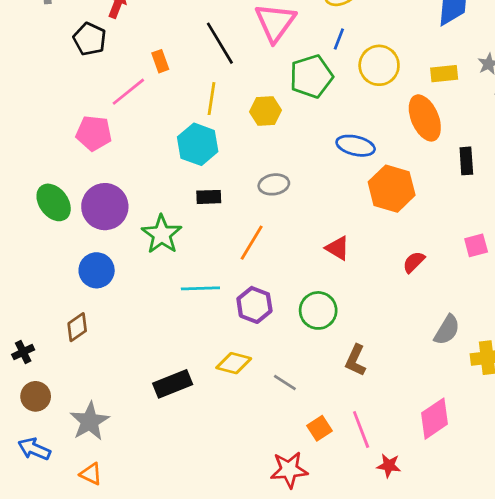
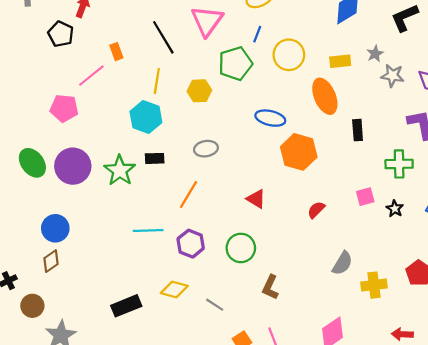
green star: (162, 234) -> (120, 170), moved
blue circle: (97, 270) -> (55, 228), moved
brown circle: (36, 396) -> (32, 306), moved

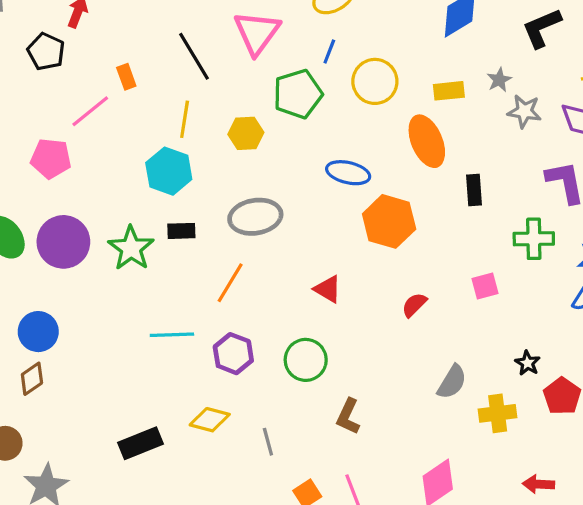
gray ellipse: (206, 149) -> (255, 217), size x1.5
black star: (395, 209) -> (527, 363), moved
gray line: (215, 305) -> (268, 442), turned 42

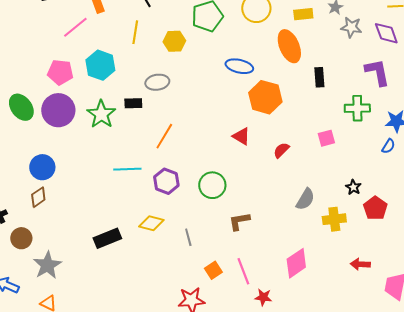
pink pentagon: (51, 159) -> (60, 72), moved
cyan hexagon: (169, 171) -> (100, 65), moved
gray ellipse: (255, 217) -> (157, 82), moved, size x0.7
red triangle: (328, 289) -> (241, 136), moved
brown L-shape: (348, 417) -> (239, 221), turned 55

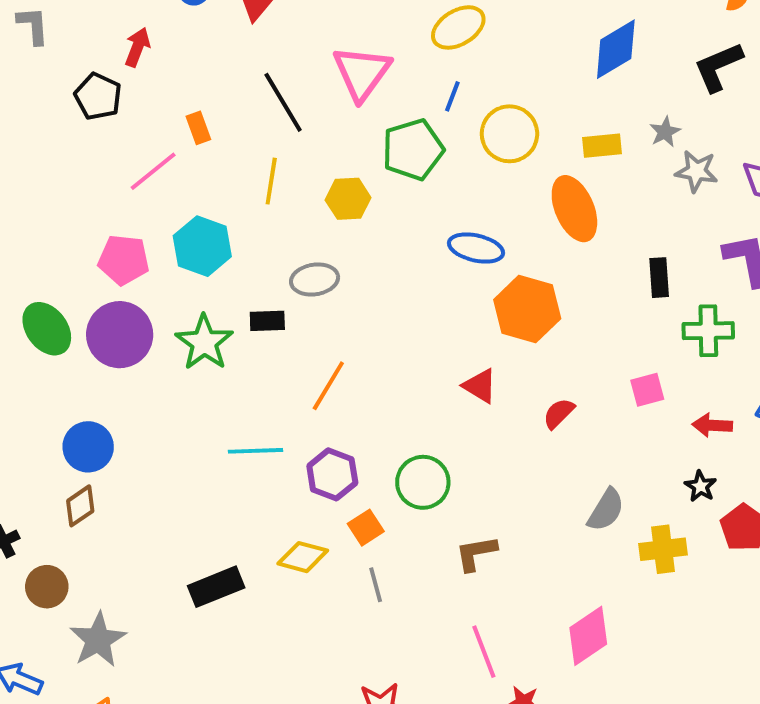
black rectangle: (319, 77) -> (659, 278), moved
red arrow: (360, 264) -> (712, 425), moved
orange square: (213, 270) -> (366, 528), moved

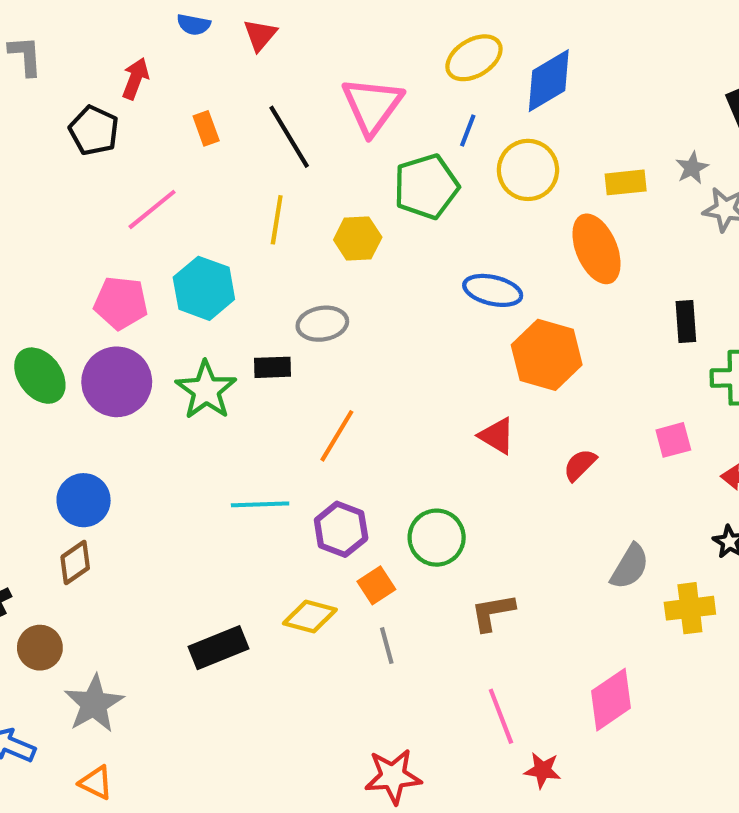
blue diamond: (616, 49) -> (549, 81), moved
orange rectangle: (198, 128) -> (206, 128), moved

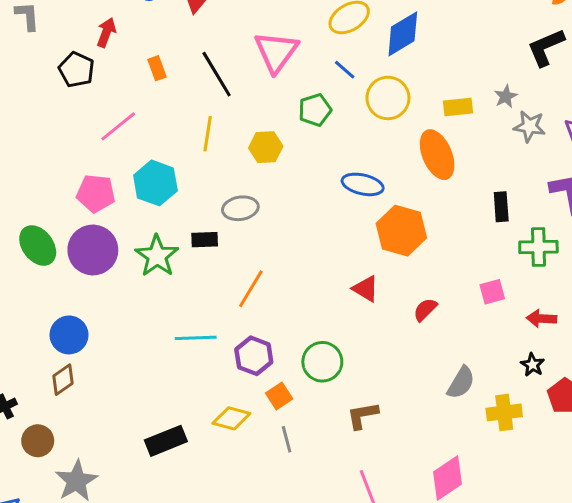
blue line: (468, 131) -> (345, 70), turned -70
green pentagon: (426, 187) -> (315, 110), size x0.7

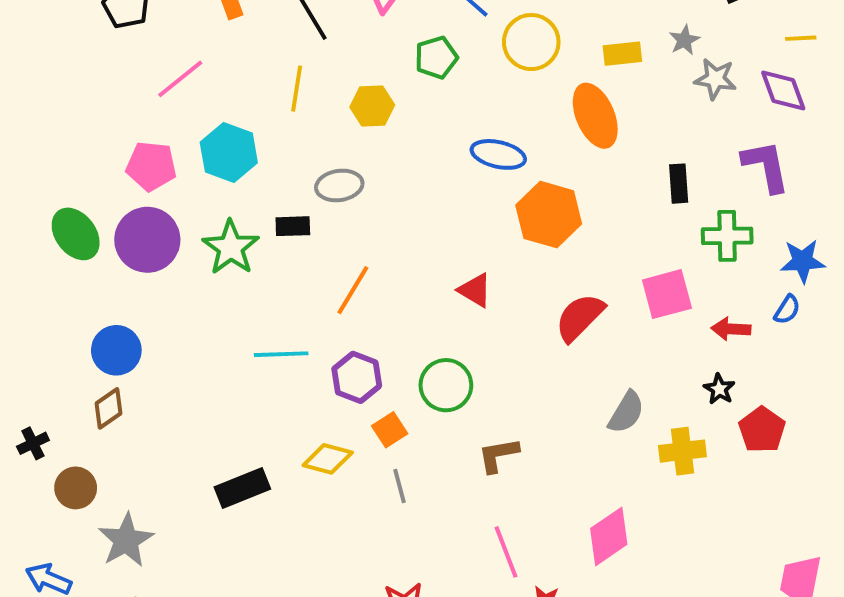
red triangle: (366, 289) -> (475, 290), moved
pink square: (492, 292) -> (667, 294), size x1.5
red semicircle: (425, 310) -> (580, 317), size x1.6

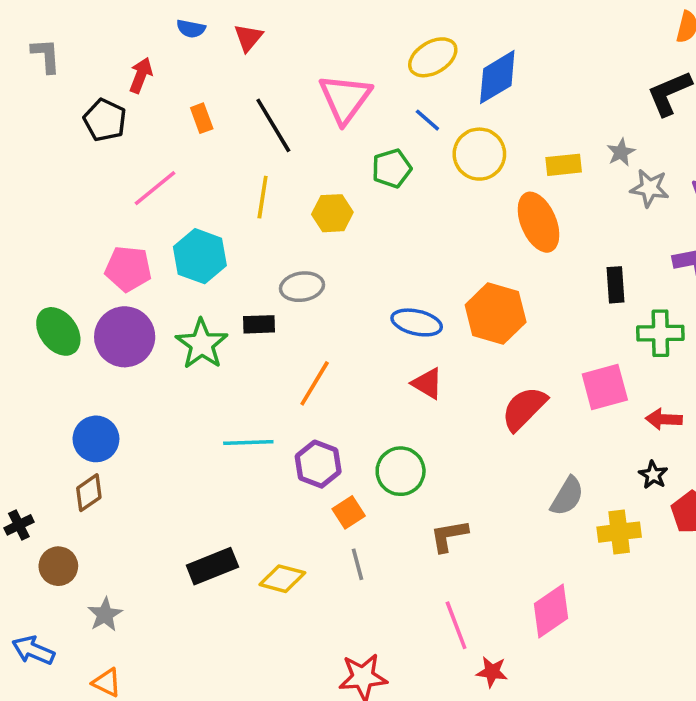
blue ellipse: (498, 154) -> (417, 322), moved
yellow diamond: (328, 459) -> (282, 579), moved
gray star: (126, 540) -> (105, 615), size x0.7

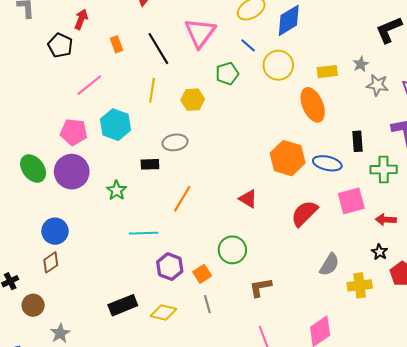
blue ellipse: (417, 322) -> (327, 163), moved
green star: (202, 344) -> (117, 190), moved, size x0.7
purple hexagon: (318, 464) -> (170, 267), moved

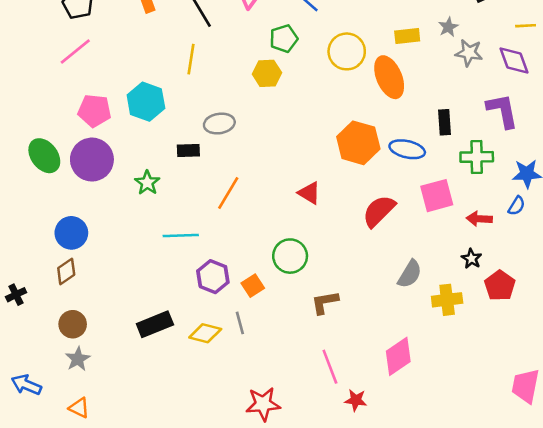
yellow circle: (278, 65) -> (347, 51), moved
pink line: (89, 85) -> (75, 51), moved
yellow hexagon: (193, 100) -> (267, 73), moved
gray line: (207, 304) -> (240, 323), moved
brown circle: (33, 305) -> (73, 324), moved

